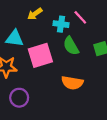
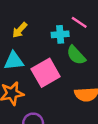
yellow arrow: (35, 14) -> (20, 30), moved

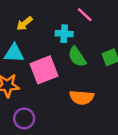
pink line: (79, 22) -> (85, 15), moved

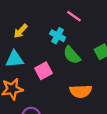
cyan cross: (64, 34) -> (58, 36), turned 32
pink square: (44, 70) -> (44, 71), size x0.7

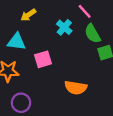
green semicircle: (72, 55) -> (93, 34), moved

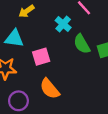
green semicircle: (93, 34) -> (82, 44), moved
orange semicircle: (76, 88) -> (50, 89), moved, turned 40

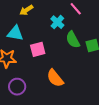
orange semicircle: (50, 89) -> (55, 78), moved

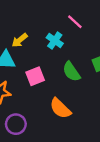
yellow arrow: (26, 10) -> (20, 40), moved
green semicircle: (73, 40) -> (71, 72), moved

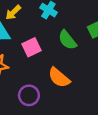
purple circle: (16, 124) -> (29, 95), moved

